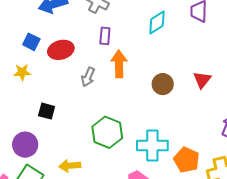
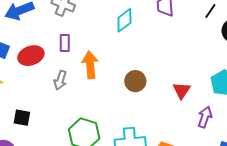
purple rectangle: (105, 36) -> (65, 43), moved
red triangle: (202, 80) -> (181, 90), moved

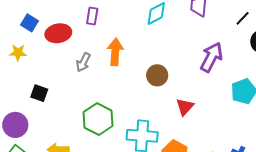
purple rectangle: (65, 43) -> (92, 16), moved
red triangle: (181, 90) -> (185, 107), moved
purple arrow: (205, 117) -> (211, 57), moved, size x1.4

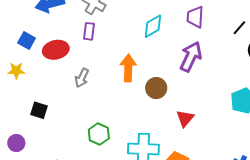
orange arrow: (115, 52) -> (128, 68), moved
purple arrow: (211, 57) -> (191, 57), moved
green hexagon: (98, 119) -> (99, 134), size x0.7
purple circle: (15, 125) -> (16, 143), size x0.7

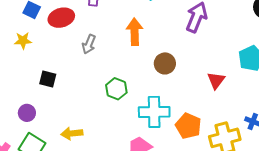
brown circle: (156, 88) -> (165, 63), moved
red triangle: (185, 118) -> (216, 80), moved
green hexagon: (99, 134) -> (116, 89), moved

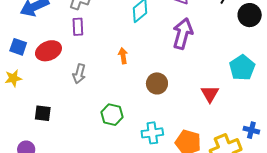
orange arrow: (135, 32) -> (123, 56), size x0.6
cyan cross: (154, 112) -> (152, 133), size x0.7

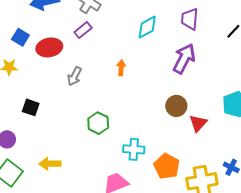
purple rectangle: (78, 27) -> (83, 30), turned 42
brown circle: (157, 83) -> (176, 106), moved

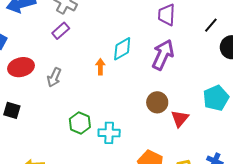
cyan diamond: (147, 27) -> (122, 49), moved
red ellipse: (49, 47) -> (21, 67), moved
cyan cross: (134, 149) -> (109, 133), moved

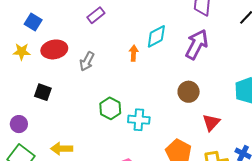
red triangle: (180, 119) -> (211, 122), moved

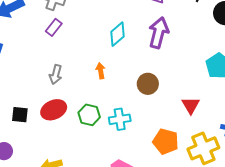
red ellipse: (54, 49) -> (54, 110), moved
orange arrow: (134, 53) -> (101, 71), moved
brown circle: (189, 92) -> (148, 84), moved

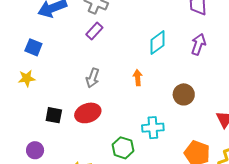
purple arrow: (159, 33) -> (198, 44), size x0.7
green hexagon: (89, 115) -> (123, 148), moved

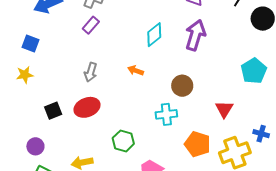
purple arrow: (198, 44) -> (195, 35), size x1.4
orange arrow: (138, 78) -> (136, 70), turned -63
black square: (54, 115) -> (53, 111), turned -30
cyan cross: (153, 128) -> (166, 114), moved

